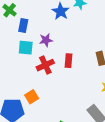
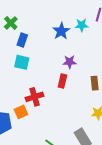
purple star: (46, 40) -> (70, 62), moved
red cross: (45, 65) -> (35, 97), moved

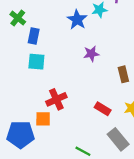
red rectangle: (62, 81) -> (103, 109), moved, turned -64
orange square: (21, 112) -> (43, 119), turned 32

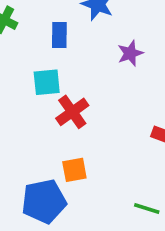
blue rectangle: (34, 36) -> (59, 35), moved
red cross: (56, 99) -> (72, 112), moved

